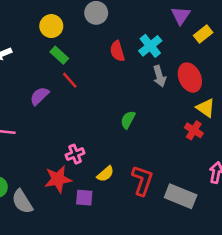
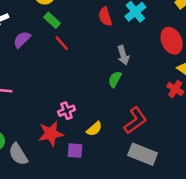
gray arrow: (159, 76) -> (123, 55), moved
purple semicircle: (39, 96) -> (22, 40), moved
red L-shape: (142, 180) -> (135, 120), moved, turned 36
gray rectangle: (181, 196) -> (143, 154), moved

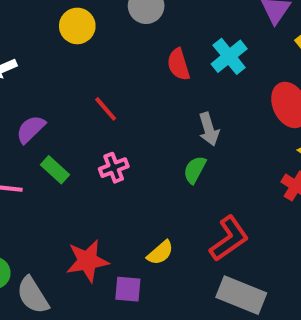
green rectangle: (52, 20) -> (55, 170), moved
purple semicircle: (22, 40) -> (31, 129), moved
pink cross: (67, 111) -> (114, 168), moved

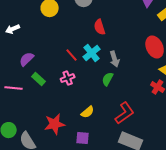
cyan cross: (229, 56) -> (92, 53), moved
red line: (106, 109) -> (72, 55), moved
yellow semicircle: (160, 253) -> (88, 112), moved
purple square: (128, 289) -> (83, 138), moved

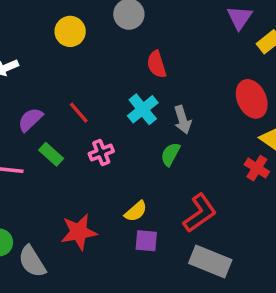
red line: (72, 55) -> (79, 113), moved
purple square: (83, 138) -> (146, 241), moved

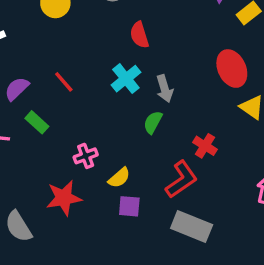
pink cross: (101, 153) -> (86, 156), moved
red cross: (257, 168) -> (205, 146), moved

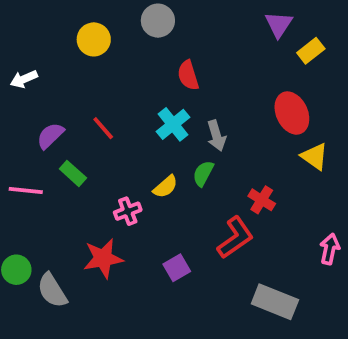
yellow semicircle: (119, 178) -> (165, 187), moved
purple square: (129, 206) -> (177, 268), turned -35
gray rectangle: (192, 227) -> (275, 302), moved

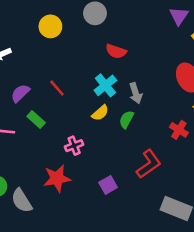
red semicircle: (188, 75) -> (116, 51), turned -54
yellow semicircle: (165, 187) -> (100, 113), moved
red cross: (262, 200) -> (179, 130), moved

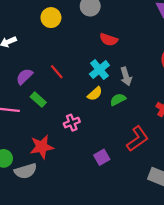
green semicircle: (126, 119) -> (118, 100), turned 35
red star: (57, 178) -> (42, 147), moved
gray semicircle: (22, 201) -> (26, 171), turned -75

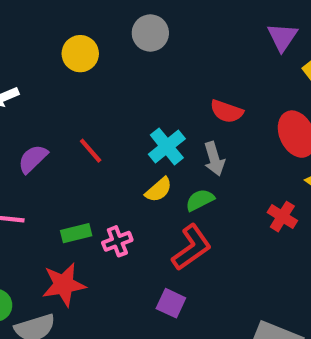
red semicircle: (109, 40) -> (227, 111), moved
green rectangle: (38, 100) -> (76, 233), moved, turned -56
red L-shape: (138, 139) -> (192, 247), moved
purple square: (102, 157) -> (171, 303), turned -35

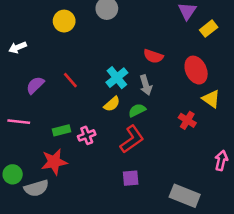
purple square: (171, 303) -> (131, 178), moved, turned -30

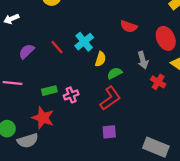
cyan cross: (117, 78) -> (84, 42), moved
gray arrow: (146, 85) -> (143, 60), moved
yellow semicircle: (112, 104) -> (100, 59), moved, turned -32
red star: (54, 162) -> (43, 118), turned 30

